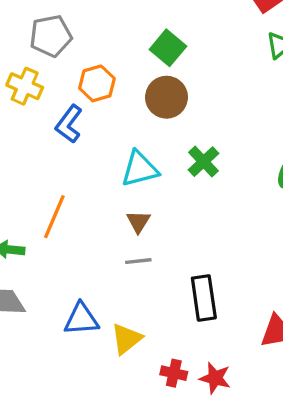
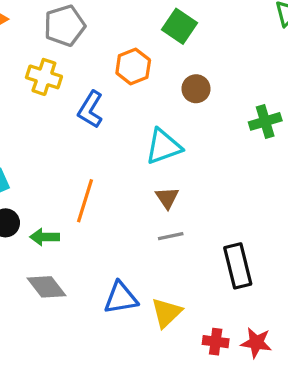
orange hexagon: (97, 83) -> (133, 66), moved
brown circle: (167, 97) -> (196, 89), moved, size x0.7
green cross: (203, 162) -> (265, 121), moved, turned 32

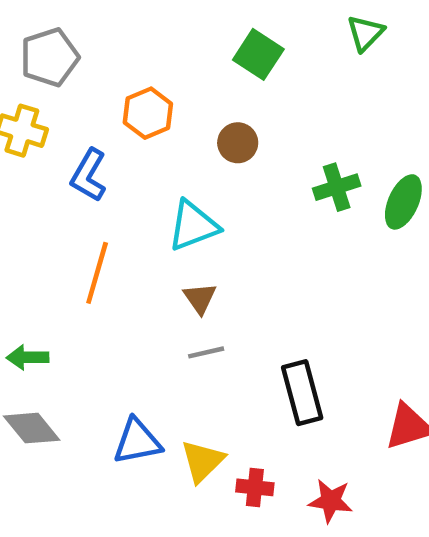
green square: (179, 26) -> (258, 54), moved
orange line: (85, 201) -> (97, 273), moved
red cross: (216, 342) -> (255, 487), moved

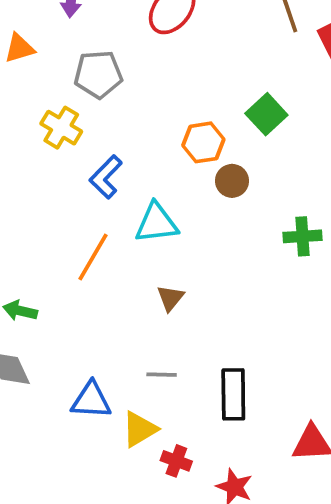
orange hexagon: (148, 113) -> (203, 142), moved
cyan triangle: (193, 226) -> (156, 223), moved
gray line: (206, 352) -> (162, 375), moved

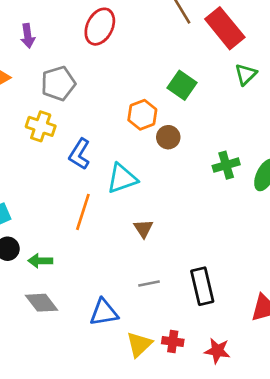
yellow triangle: (140, 429) -> (139, 344), moved

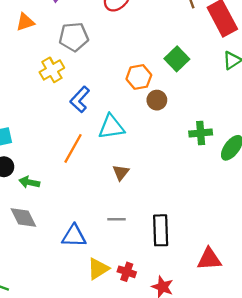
yellow cross: (41, 126) -> (52, 70), turned 30

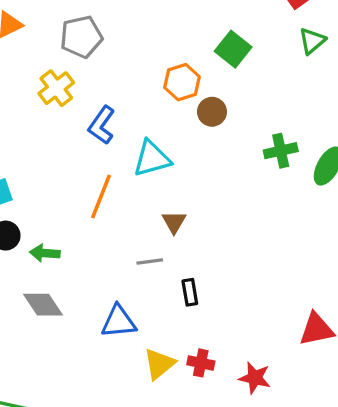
gray line: (117, 219) -> (150, 262), moved
black rectangle: (161, 230) -> (190, 292), moved, size x0.6

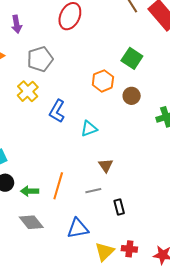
brown circle: (212, 112) -> (132, 96), moved
cyan triangle: (152, 159) -> (89, 129), size x0.7
orange line: (101, 197) -> (58, 186), moved

